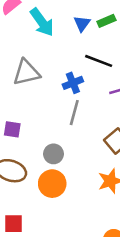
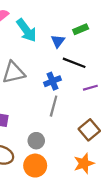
blue triangle: (82, 24) -> (58, 41), moved

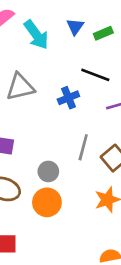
blue triangle: (58, 41) -> (75, 27), moved
gray line: (54, 106) -> (83, 147), moved

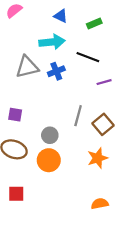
blue triangle: (75, 27) -> (61, 16), moved, turned -40
cyan arrow: (36, 35) -> (52, 42), moved, turned -60
blue cross: (68, 98) -> (56, 71), moved

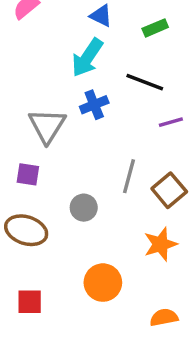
cyan arrow: (52, 42) -> (87, 58), turned 130
gray triangle: (27, 67) -> (47, 126), moved, turned -45
orange circle: (49, 160) -> (103, 283), moved

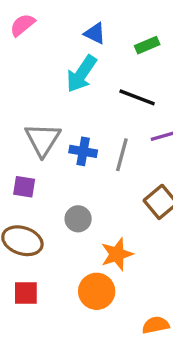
blue cross: (94, 105) -> (83, 151), moved, turned 32
gray line: (129, 176) -> (122, 155), moved
orange star: (160, 244) -> (117, 254), moved
red square: (30, 302) -> (26, 293), moved

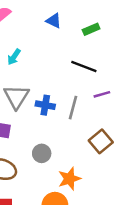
cyan arrow: (81, 74) -> (14, 57), moved, size x0.6

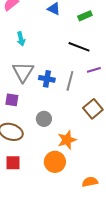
cyan arrow: (14, 57) -> (21, 39), turned -48

